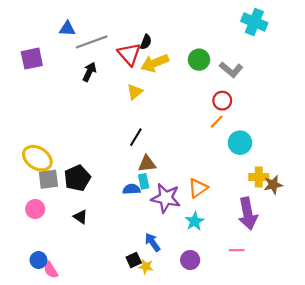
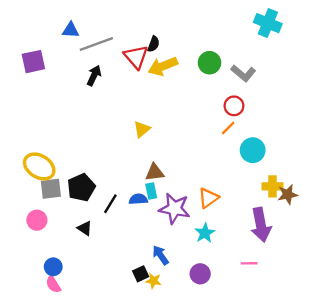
yellow triangle: (135, 92) -> (142, 129), moved
black line: (136, 137) -> (110, 204), moved
blue circle: (38, 260) -> (53, 267), moved

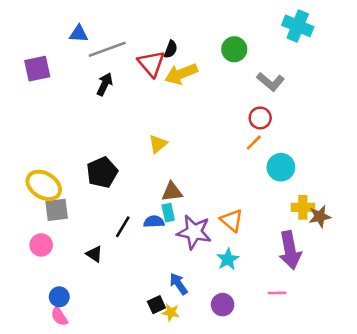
green circle: (209, 63) -> (234, 49), moved
black pentagon: (81, 187) -> (102, 172), moved
orange triangle: (208, 198) -> (232, 220), turned -45

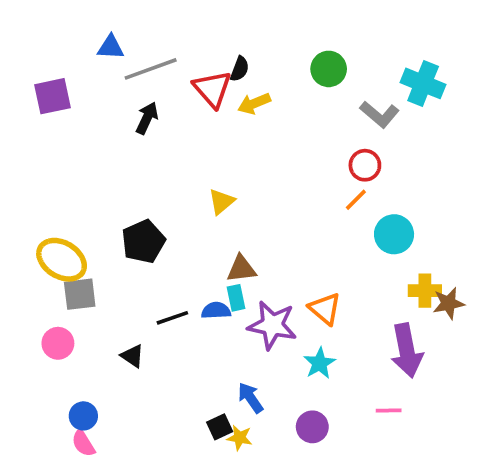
cyan cross: (298, 26) -> (423, 83), moved
yellow arrow: (181, 74) -> (254, 103), size x0.7
black line: (123, 227) -> (172, 318), turned 40

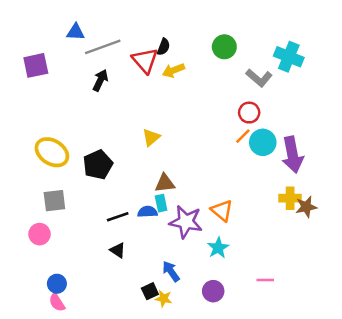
cyan circle: (394, 234) -> (263, 142), moved
yellow ellipse: (62, 260) -> (52, 152), moved
purple arrow: (407, 351) -> (293, 155), moved
black triangle: (132, 356) -> (118, 250), moved

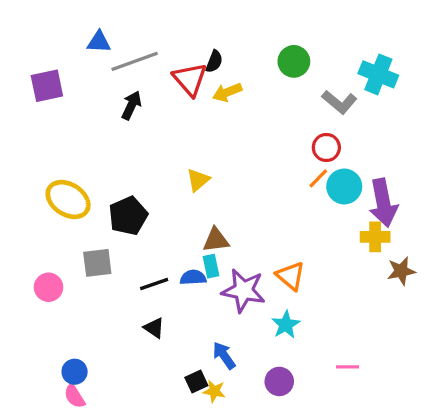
yellow cross: (290, 198) -> (375, 237), moved
gray square: (54, 201) -> (97, 263), moved
pink circle: (40, 234) -> (49, 287), moved

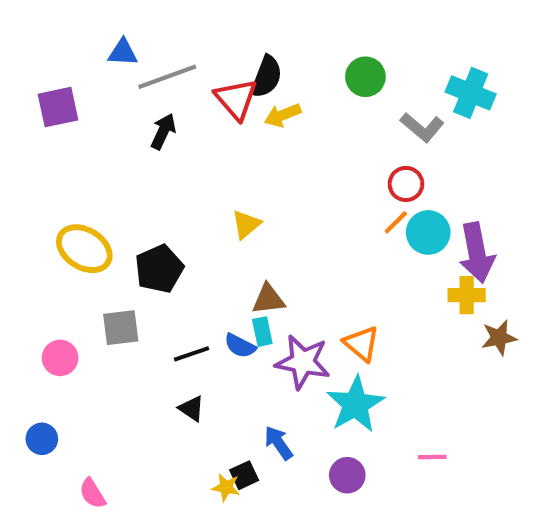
black semicircle: (214, 61) -> (266, 77), size x1.5
blue semicircle: (193, 277) -> (240, 346), turned -150
cyan star: (286, 325) -> (355, 404), size x1.6
blue circle: (75, 372) -> (42, 439), moved
yellow star: (214, 391) -> (226, 487), moved

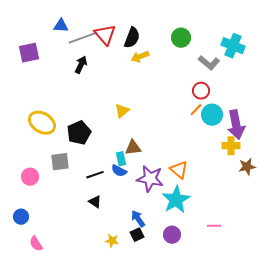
red triangle: (236, 99) -> (105, 35), moved
cyan rectangle: (262, 332) -> (121, 159), moved
black square: (244, 475) -> (137, 235), moved
pink semicircle: (92, 493) -> (36, 244), moved

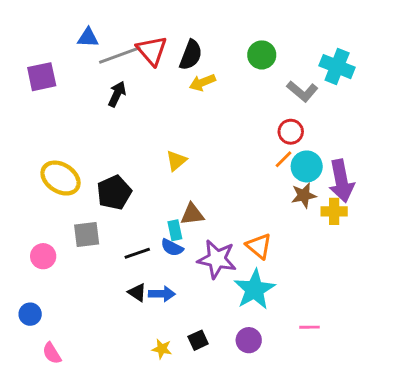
brown star: (247, 167) -> (304, 195), moved
blue arrow: (138, 219) -> (162, 294), moved, turned 126

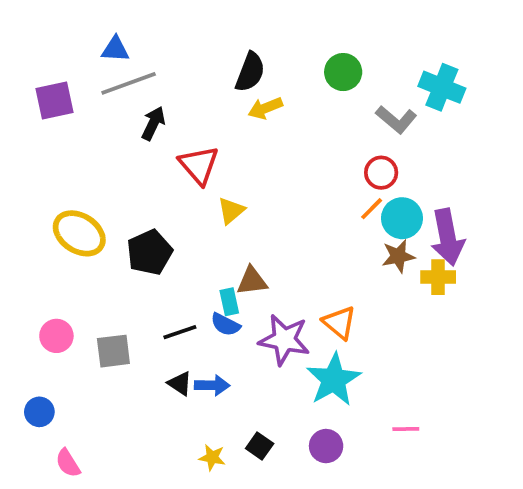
red triangle: (152, 51) -> (199, 165), moved
gray line: (120, 55) -> (129, 83), moved
gray square: (87, 234) -> (113, 351), moved
black square: (198, 340) -> (260, 446), turned -30

